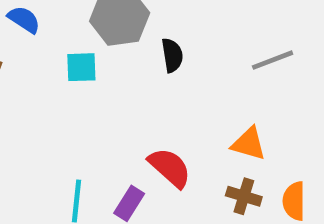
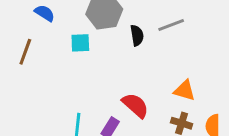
gray line: (273, 60) -> (171, 25), moved

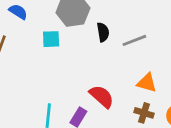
gray line: (171, 25) -> (134, 40), moved

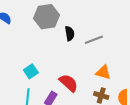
cyan square: (51, 39) -> (31, 71), moved, turned -32

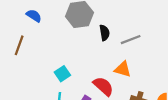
orange triangle: (103, 72) -> (123, 69), moved

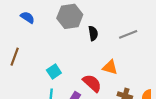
gray line: (131, 40) -> (128, 34), moved
brown line: (19, 45) -> (15, 57), moved

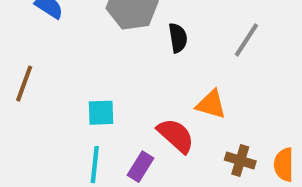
gray line: (128, 34) -> (246, 40), turned -36
cyan square: (54, 71) -> (101, 113), turned 32

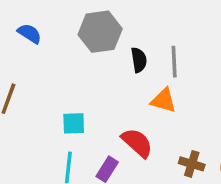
gray line: (246, 40) -> (174, 62), moved, turned -36
orange triangle: (211, 104) -> (164, 100), moved

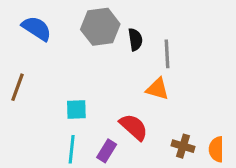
blue semicircle: (30, 33) -> (37, 28), size x1.4
black semicircle: (139, 60) -> (135, 39), moved

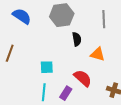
black semicircle: (135, 39) -> (77, 39), moved
gray line: (167, 54) -> (104, 19), moved

